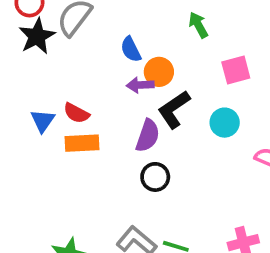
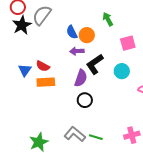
orange circle: (159, 72) -> (87, 35), moved

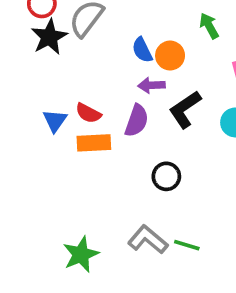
purple semicircle: (81, 78) -> (137, 121), moved

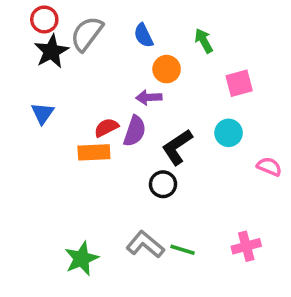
blue semicircle: (142, 50) -> (143, 35), moved
black L-shape: (185, 109) -> (177, 147), moved
red semicircle: (88, 113) -> (106, 128), moved, turned 125
blue triangle: (55, 121) -> (43, 113), moved

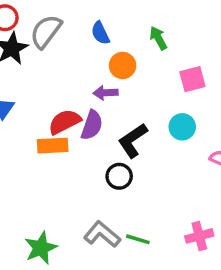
red semicircle: (106, 128) -> (65, 122), size x1.4

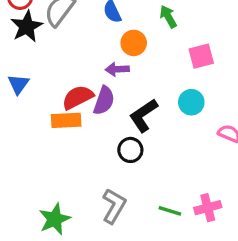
gray L-shape: (102, 234) -> (114, 206), turned 80
green line: (138, 239) -> (170, 211), moved

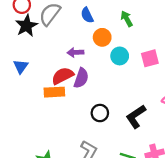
pink square: (201, 56) -> (150, 58), moved
purple arrow: (117, 69) -> (75, 52), moved
cyan circle: (191, 102) -> (120, 56), moved
black L-shape: (144, 115) -> (136, 116), moved

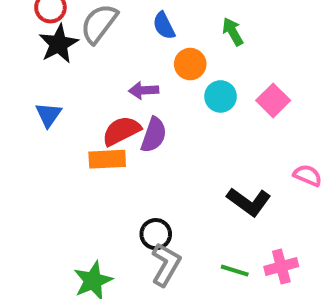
pink square: (150, 58) -> (273, 100), turned -30
black circle: (100, 113) -> (156, 234), moved
black L-shape: (136, 116) -> (249, 202), turned -110

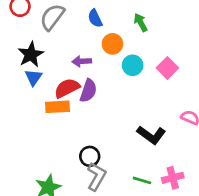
black star: (59, 44) -> (31, 55), moved
blue triangle: (48, 115) -> (33, 77), moved

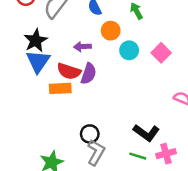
blue triangle: (33, 77) -> (38, 61), size x1.5
red semicircle: (67, 88) -> (69, 71), turned -135
black L-shape: (151, 135) -> (146, 133), moved

